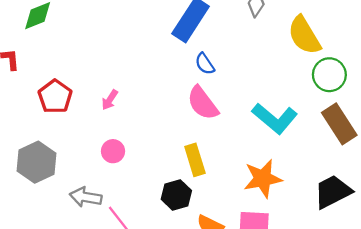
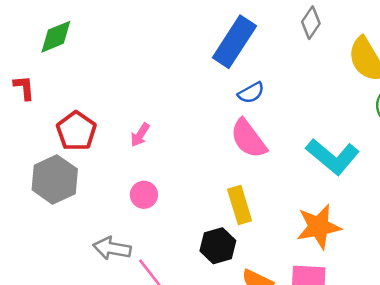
blue semicircle: (205, 64) -> (251, 93), turned -85
gray hexagon: (37, 162) -> (55, 179), moved

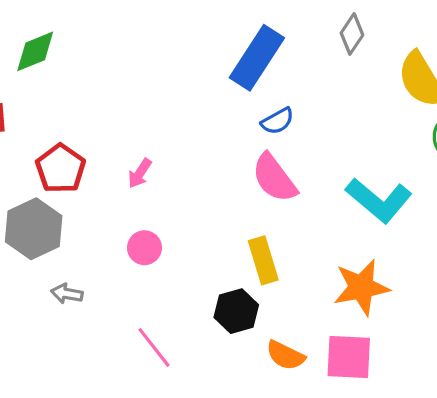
gray arrow: (112, 248) -> (67, 294), moved, size x0.7

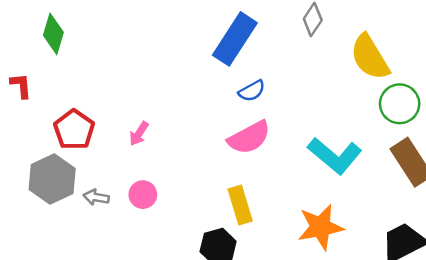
green diamond: (35, 51) -> (53, 34), turned -51
pink semicircle: (274, 178) -> (249, 138), turned -81
gray arrow: (67, 294) -> (96, 197), moved

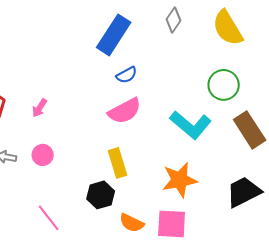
yellow semicircle: (370, 57) -> (228, 28), moved
green circle: (400, 104) -> (224, 85), moved

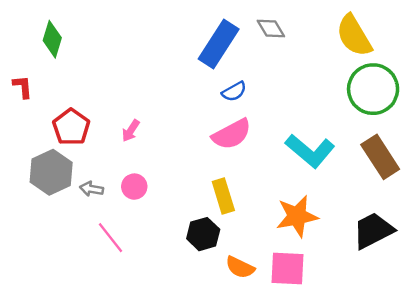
gray diamond: (174, 20) -> (271, 29), moved, turned -65
green circle: (224, 85) -> (373, 89), moved, size x1.4
pink line: (49, 218) -> (110, 238), moved

